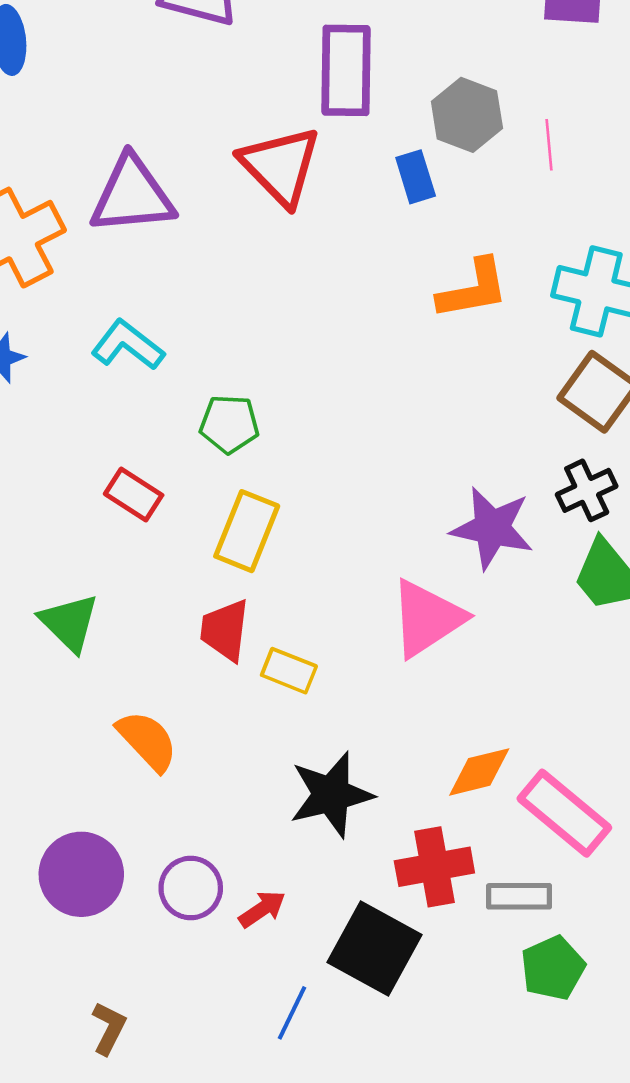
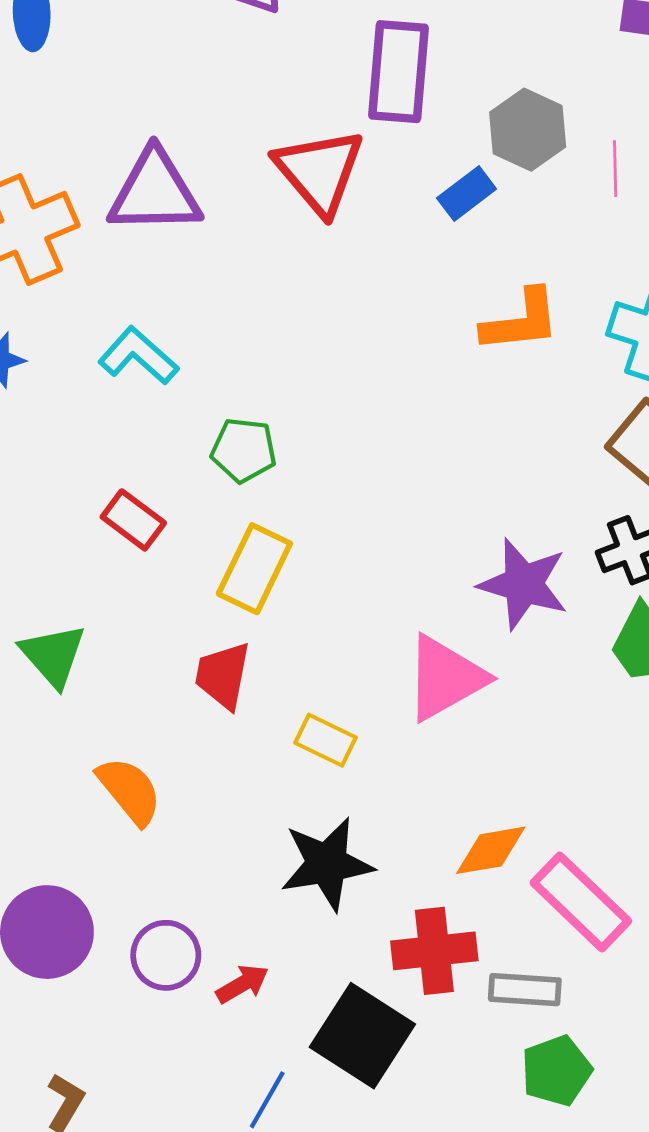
blue rectangle: (416, 177) -> (467, 194), turned 66
yellow rectangle: (289, 671) -> (326, 740), moved

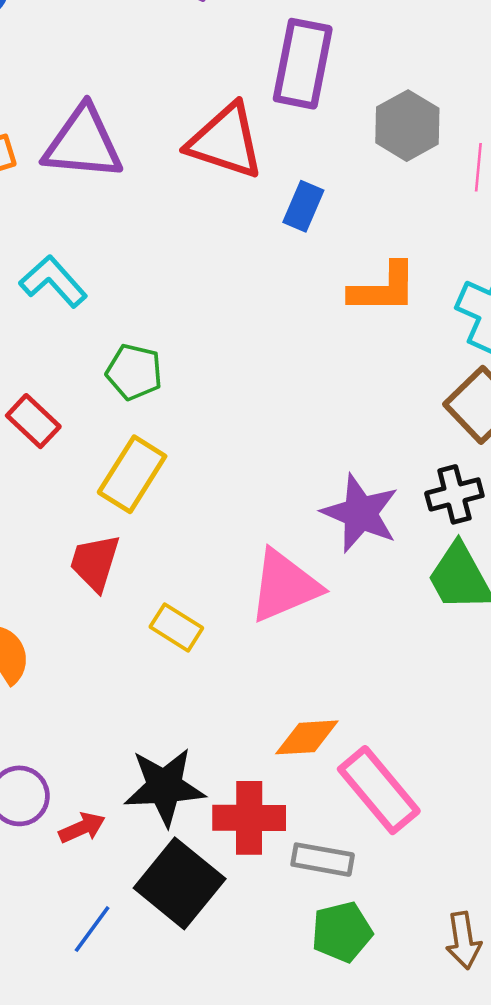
red triangle: (319, 171) -> (226, 141), turned -38
blue rectangle: (467, 194) -> (303, 206), moved, turned -36
black star: (327, 864) -> (165, 787), moved

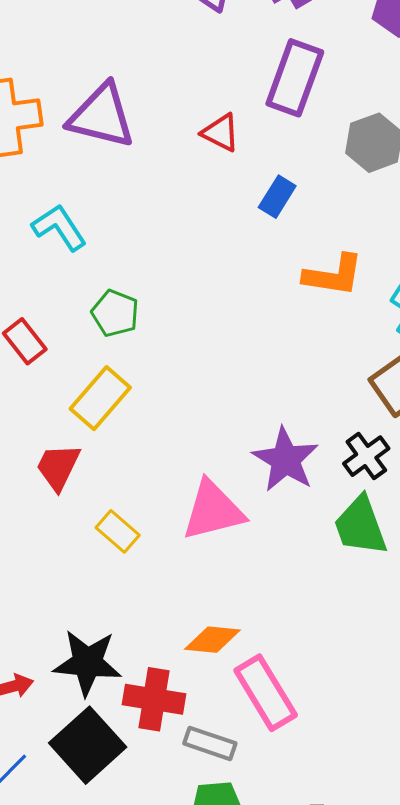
red triangle: (226, 141) -> (221, 133), size x0.6
black cross: (454, 494) -> (366, 456), turned -30

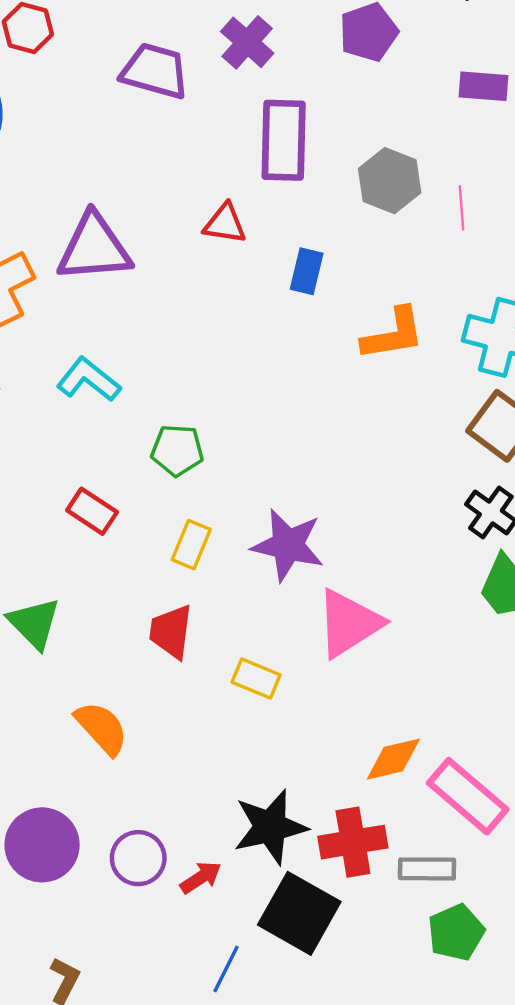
yellow rectangle: (100, 398) -> (191, 545), size x0.7
purple star: (285, 460) -> (288, 545), moved

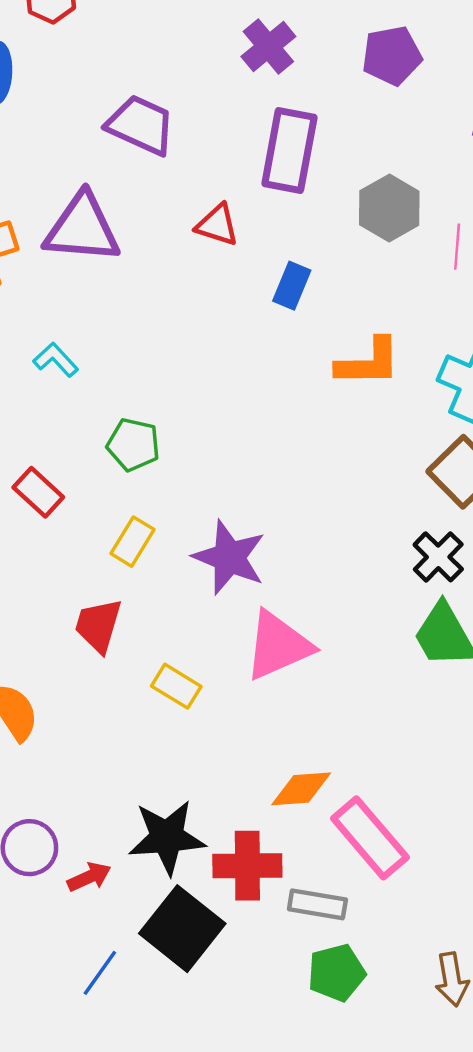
purple trapezoid: (155, 71) -> (141, 125), moved
cyan L-shape: (89, 380) -> (56, 360), size x0.7

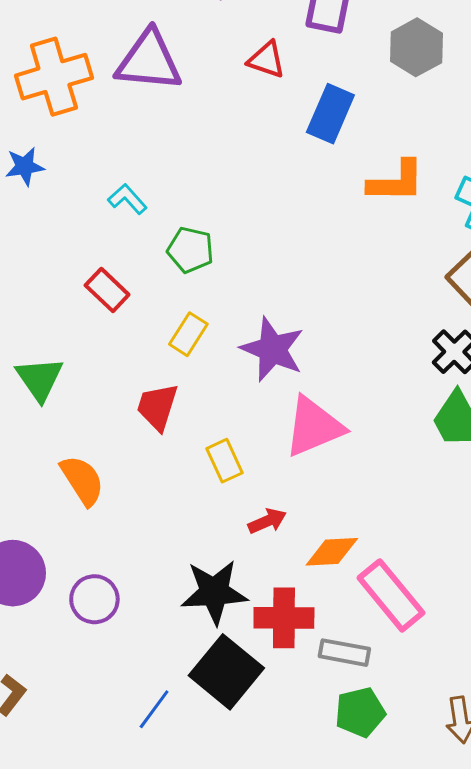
blue rectangle: (292, 286) -> (330, 114), size x1.4
cyan L-shape: (56, 360) -> (127, 199), moved
yellow rectangle: (176, 686) -> (224, 461), turned 33
red arrow: (89, 877) -> (267, 521), moved

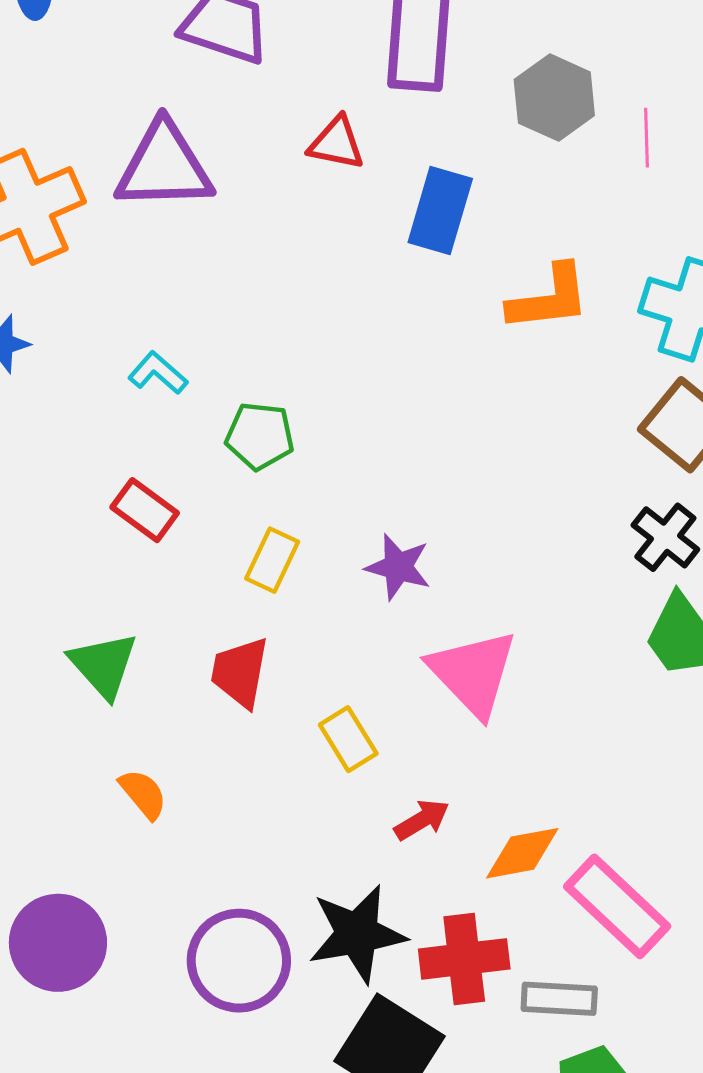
purple star: (272, 349) -> (398, 567), size x0.7
green triangle: (40, 379) -> (103, 665), moved
pink triangle: (314, 427) -> (473, 673), turned -44
orange semicircle: (82, 480) -> (143, 794), size x0.7
purple circle: (94, 599) -> (239, 961), moved, size x1.4

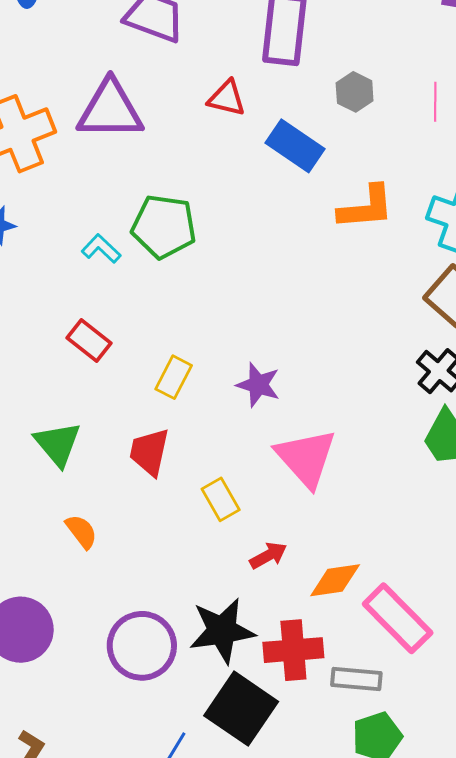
gray hexagon: (554, 98) -> (355, 92), moved, size x0.7
blue rectangle: (440, 210) -> (295, 146), turned -74
green pentagon: (260, 436) -> (164, 227), moved, size x1.4

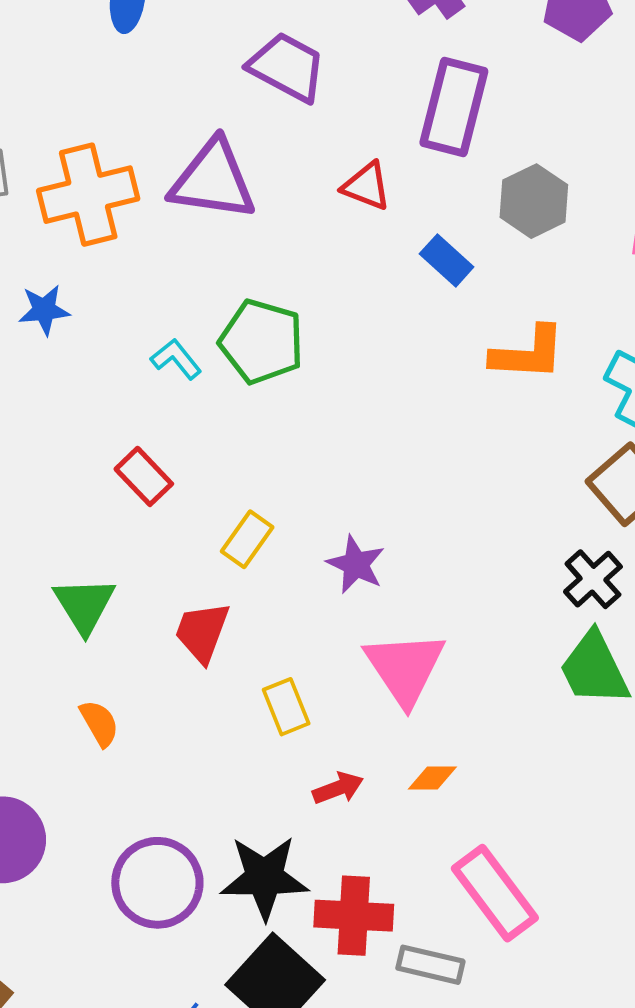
gray hexagon: (355, 92) -> (534, 201), size x1.4
blue rectangle: (295, 146) -> (447, 260), size x0.7
orange diamond: (335, 580) -> (432, 778), moved, size x0.7

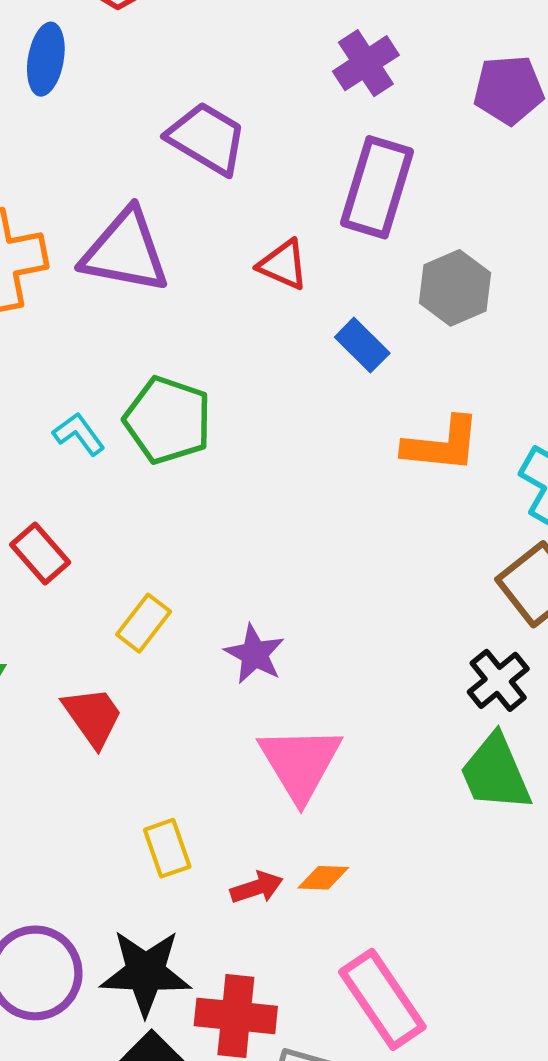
red trapezoid: (202, 632) -> (93, 717), turned 122
yellow rectangle: (286, 707) -> (167, 848), moved
red arrow: (338, 788) -> (257, 888), moved

